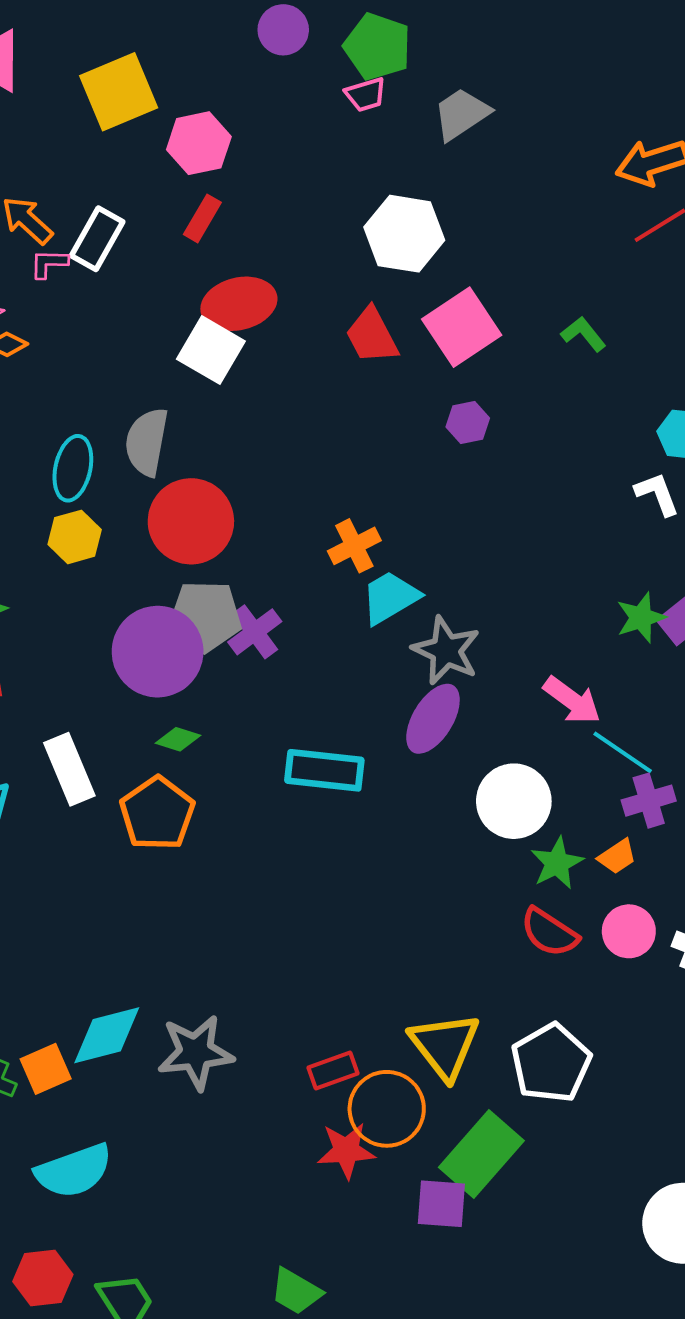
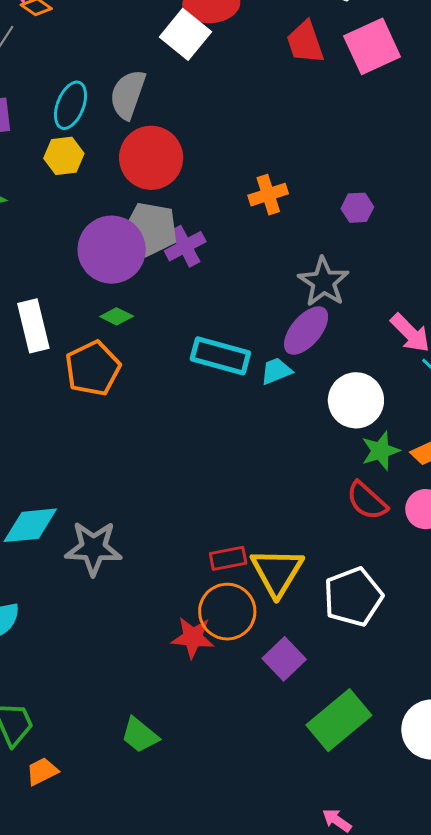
purple hexagon: (468, 422) -> (357, 208), moved
cyan trapezoid: (390, 597) -> (276, 371), moved, size x0.7
red rectangle: (333, 1070) -> (228, 558), moved
green rectangle: (481, 1154) -> (339, 720), moved
purple square: (441, 1204) -> (284, 659), moved, turned 33

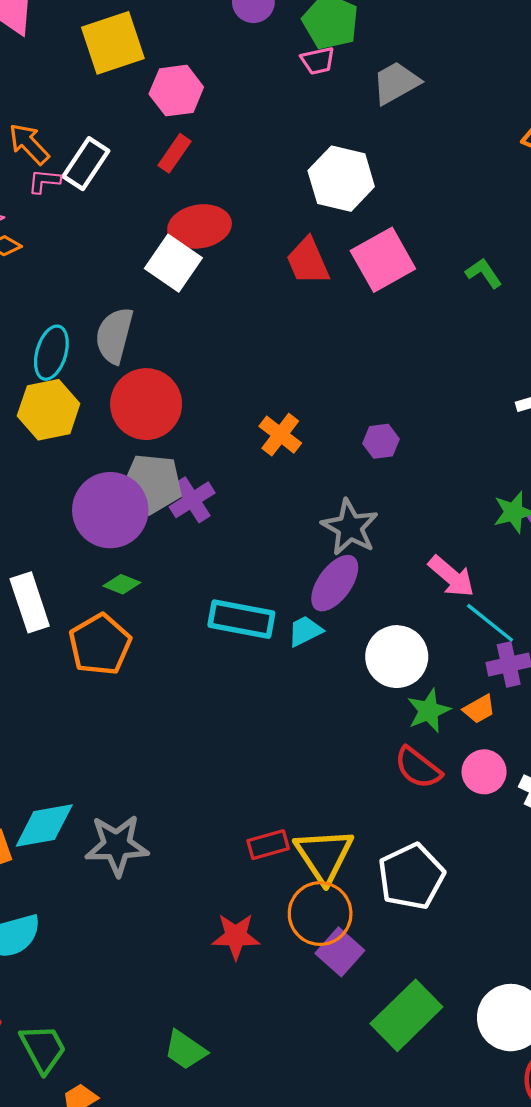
yellow hexagon: (64, 156) -> (49, 410), size x1.4
orange cross: (268, 195) -> (280, 435), turned -30
orange circle: (227, 612) -> (320, 914), moved

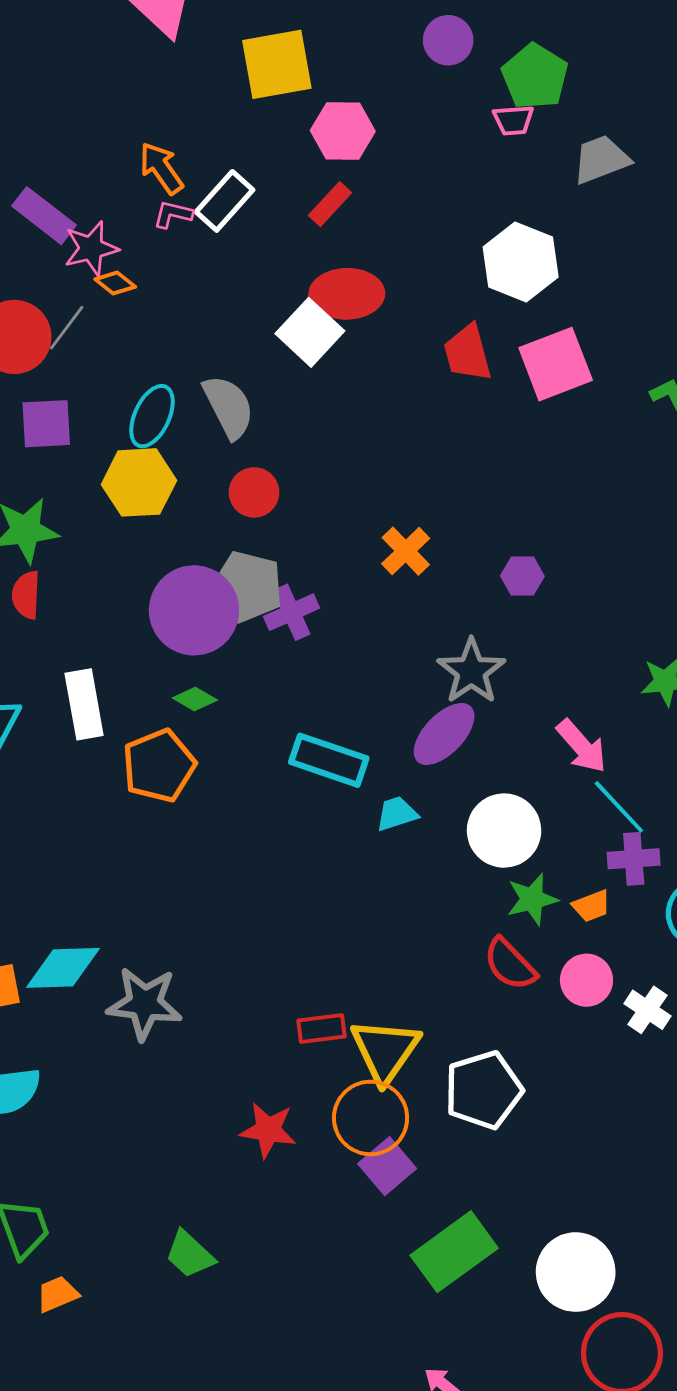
gray semicircle: (114, 335) -> (229, 407), turned 130
red circle: (146, 404) -> (254, 492), size x0.6
cyan trapezoid: (305, 631) -> (397, 814), moved

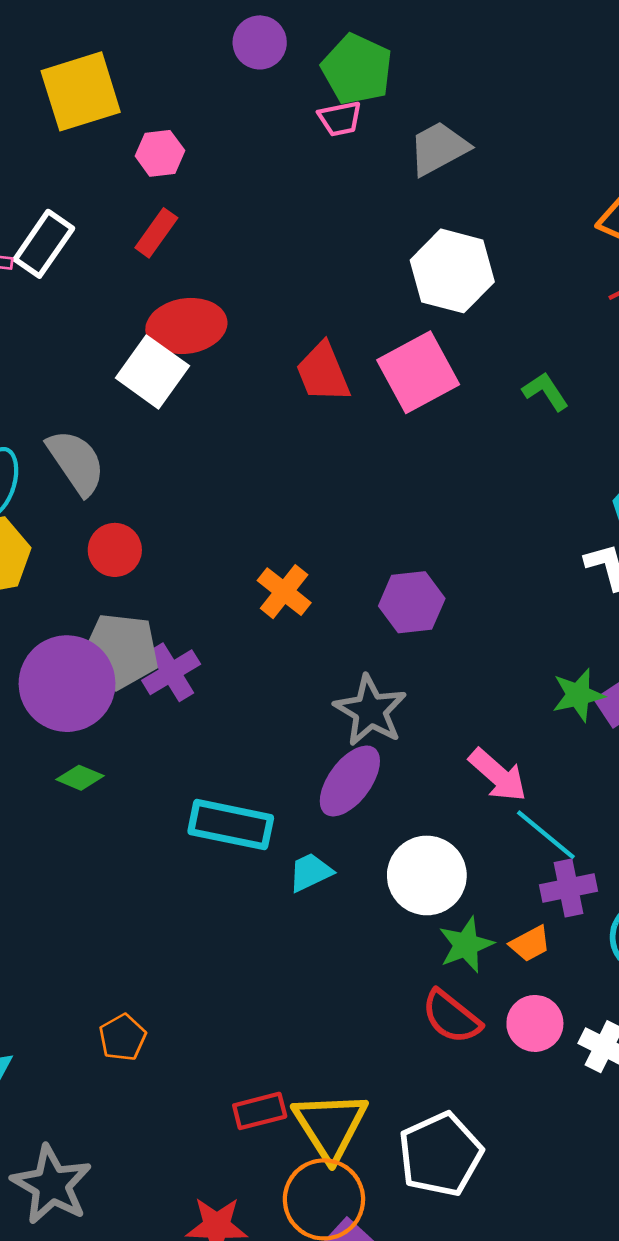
pink hexagon: (343, 131) -> (160, 153), size x0.7
white hexagon: (521, 262) -> (452, 271), moved
purple hexagon: (522, 576) -> (412, 602), size x1.4
orange pentagon: (159, 766) -> (122, 1037), moved, size x0.6
gray star: (144, 1003) -> (52, 1185), moved, turned 30

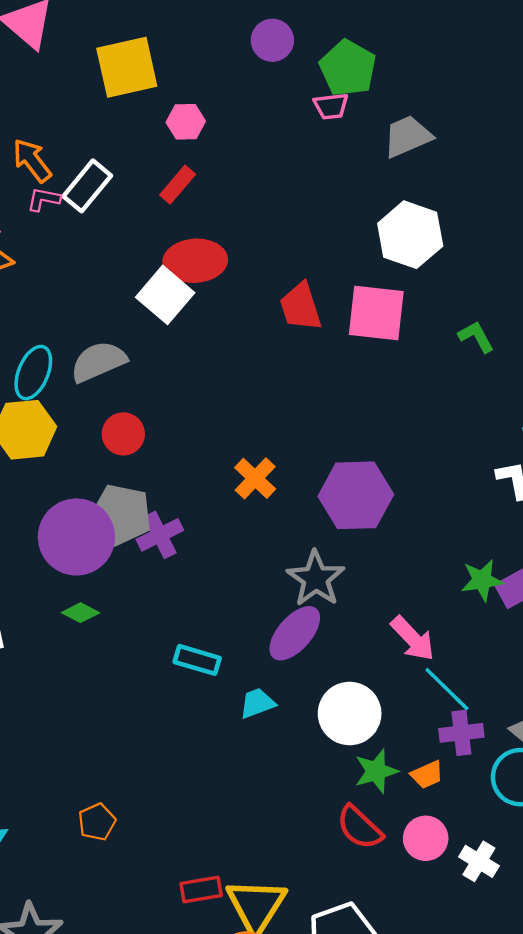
pink square: (418, 372) -> (376, 313), turned 30
gray semicircle: (76, 462) -> (98, 362), turned -84
purple hexagon: (412, 602) -> (356, 495), size x1.4
cyan rectangle: (231, 825) -> (197, 660), size x0.7

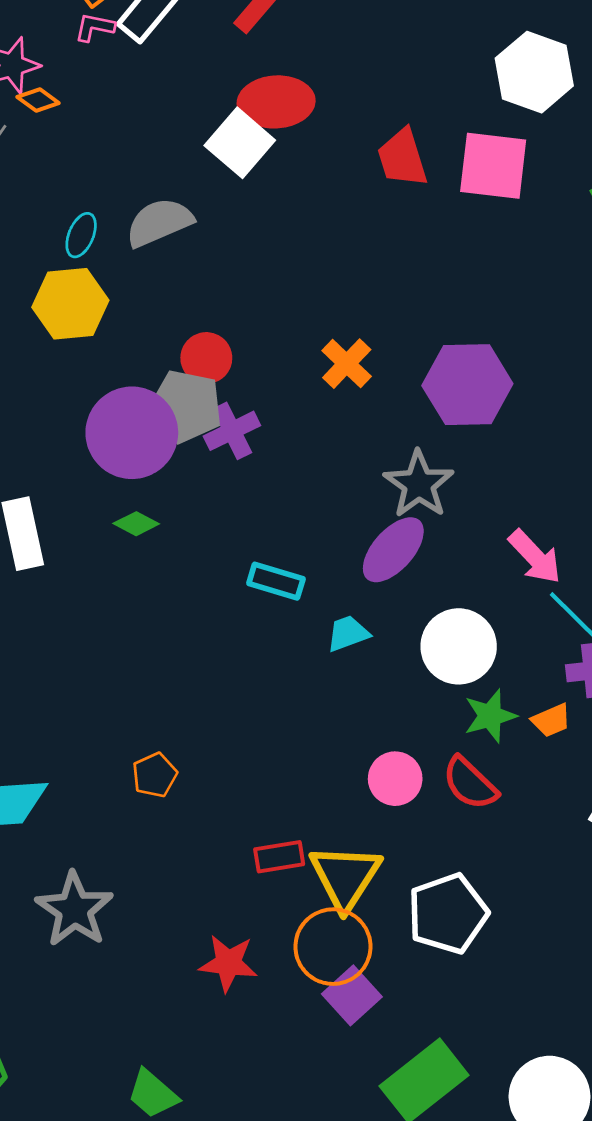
cyan ellipse: (33, 373) -> (81, 235), size x0.7
red circle: (123, 434) -> (206, 358), moved
pink circle: (426, 838) -> (395, 779), moved

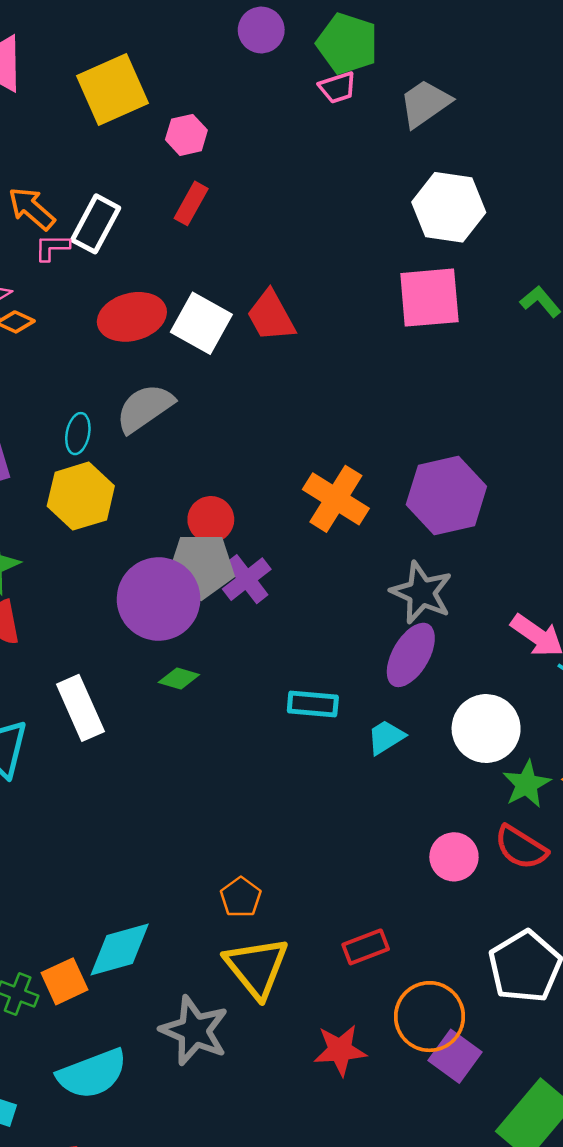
red ellipse: (276, 102) -> (132, 317), moved
red trapezoid: (402, 158) -> (271, 316), moved
orange cross: (347, 364) -> (336, 499), size x1.4
yellow triangle: (345, 877) -> (257, 967), moved

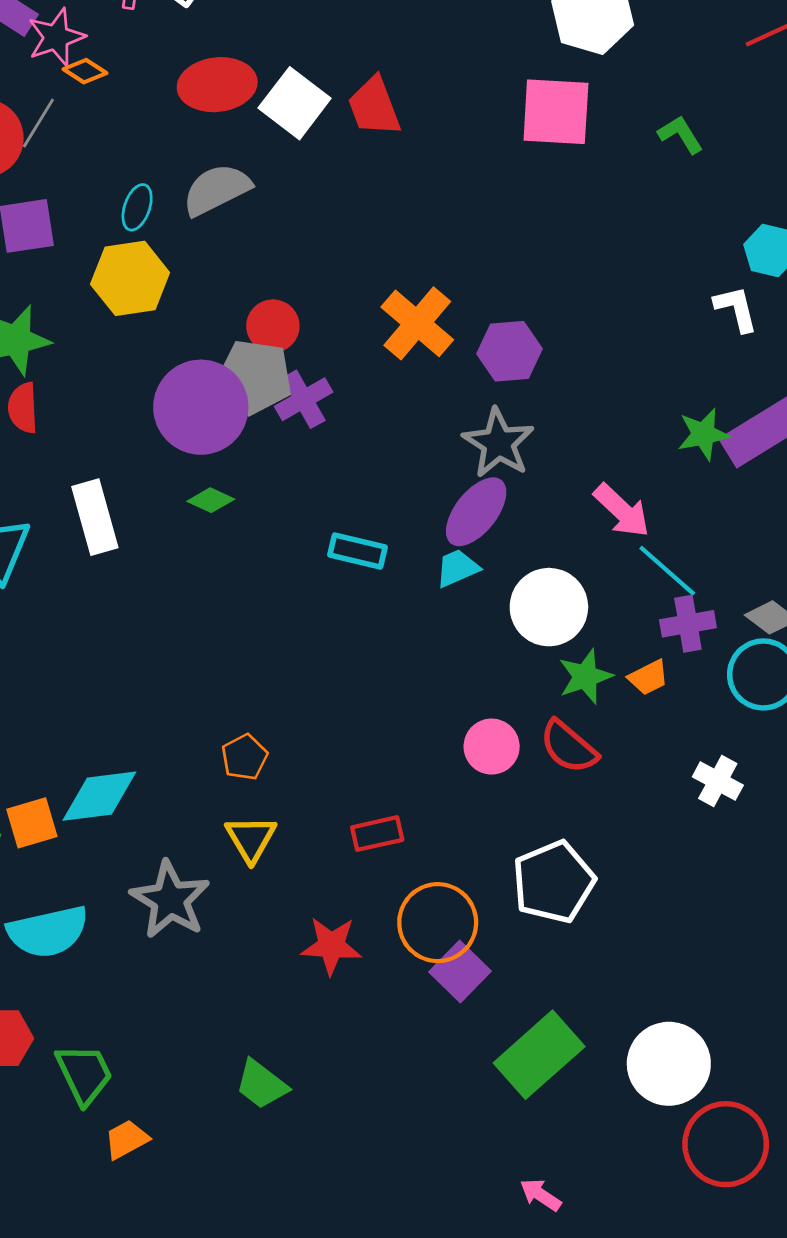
purple hexagon: (446, 496) -> (509, 351), moved, size x0.7
cyan trapezoid: (386, 737) -> (457, 568), moved
yellow triangle: (257, 967) -> (251, 839), size x0.7

